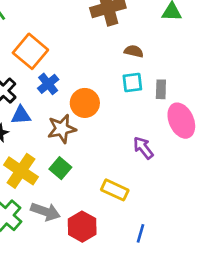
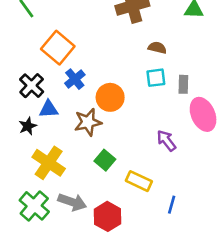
green square: (60, 168) -> (105, 160), moved
blue line: (141, 233) -> (172, 205), moved

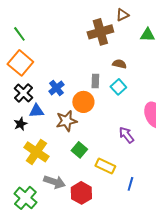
orange square: (58, 48) -> (20, 63), moved
cyan square: (156, 78) -> (118, 87), turned -35
gray rectangle: (183, 84) -> (95, 81), moved
green cross: (34, 206) -> (25, 198), moved

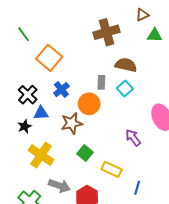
brown triangle: (122, 15) -> (142, 15), moved
orange square: (20, 63) -> (49, 58), moved
brown semicircle: (119, 64) -> (126, 65), size x1.5

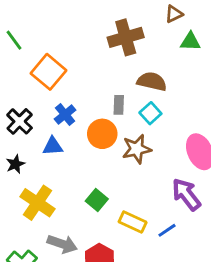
blue triangle: (41, 113) -> (53, 146), moved
brown star: (72, 123) -> (137, 149), moved
purple arrow: (133, 138) -> (186, 194), moved, size x1.4
blue line: (137, 188) -> (167, 230), moved, turned 40

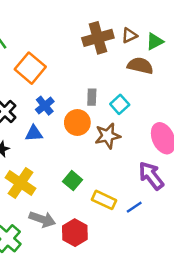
brown triangle: (174, 14) -> (129, 35), moved
green triangle: (190, 42) -> (155, 41), turned -30
brown semicircle: (152, 81) -> (140, 66), moved

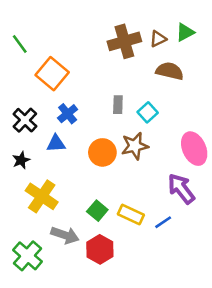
green triangle: (155, 41) -> (185, 32), moved
orange circle: (77, 123) -> (102, 152), moved
green square: (73, 181) -> (97, 211), moved

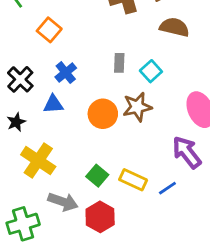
orange square: (52, 74) -> (49, 30), size x0.7
green cross: (27, 256) -> (23, 224), turned 32

